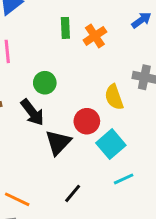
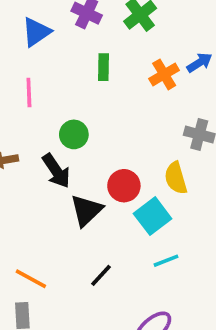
orange cross: (95, 36) -> (164, 74), moved
yellow semicircle: (114, 97) -> (176, 178), moved

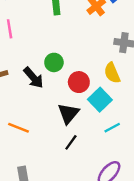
green circle: (74, 134) -> (54, 62), moved
black triangle: (86, 210) -> (68, 113), moved
orange line: (31, 279) -> (19, 128), moved

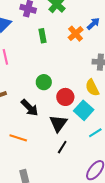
black arrow: (33, 78) -> (30, 108), moved

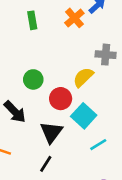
yellow semicircle: (92, 88) -> (83, 77), moved, turned 72
black line: (62, 147) -> (46, 164), moved

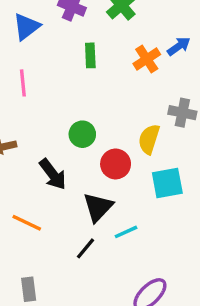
yellow semicircle: (83, 77) -> (149, 139), turned -35
cyan square: (84, 116) -> (167, 183), moved, turned 30
cyan line: (98, 145) -> (126, 232), moved

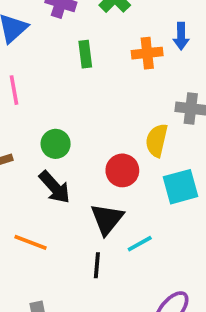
blue arrow: (179, 46) -> (181, 36), turned 130
orange cross: (147, 59) -> (147, 53), turned 32
green circle: (82, 134) -> (56, 144), moved
black line: (86, 248) -> (97, 265), turned -30

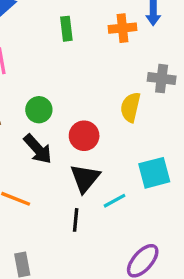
red circle: (122, 170) -> (84, 136), moved
cyan square: (181, 187) -> (154, 173), moved

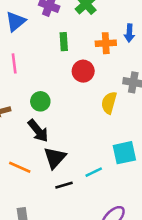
red circle: (84, 136) -> (83, 71), moved
black triangle: (85, 178) -> (55, 158), moved
black line: (76, 220) -> (64, 185), turned 66

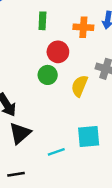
green circle: (40, 101) -> (48, 75), moved
black line: (64, 185) -> (16, 174), moved

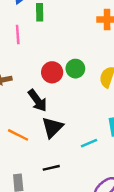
green rectangle: (42, 21) -> (40, 12), moved
red circle: (58, 52) -> (52, 72), moved

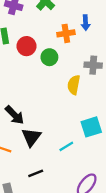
green circle: (75, 69) -> (49, 57), moved
red circle: (52, 72) -> (26, 46), moved

